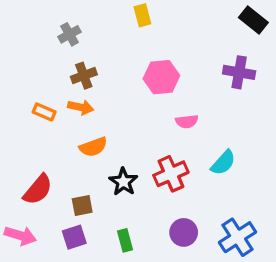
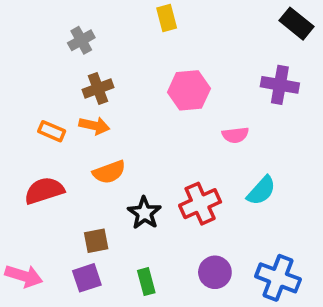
pink semicircle: (187, 121) -> (235, 135), moved
red semicircle: (38, 190) -> (44, 191), moved, turned -148
blue cross: (238, 237) -> (278, 278), turned -36

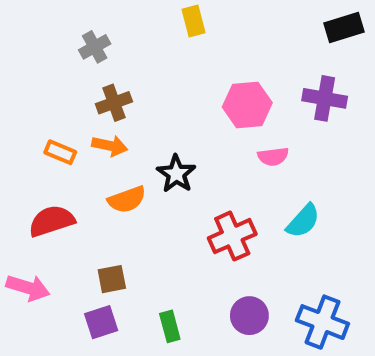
black rectangle: (297, 24) -> (344, 28), turned -56
pink hexagon: (189, 90) -> (247, 105), moved
black star: (144, 213) -> (176, 174), moved
pink arrow: (24, 276) -> (28, 288), moved

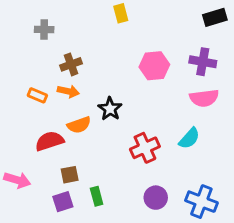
gray cross: (95, 47) -> (44, 29), moved, turned 30
pink semicircle: (273, 157) -> (204, 98), moved, size x1.5
red semicircle: (52, 221) -> (49, 141), moved
green rectangle: (170, 326) -> (97, 196), moved

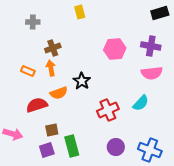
yellow rectangle: (121, 13) -> (80, 12), moved
orange arrow: (68, 91) -> (51, 68), turned -112
green rectangle: (97, 196) -> (72, 146), size x1.5

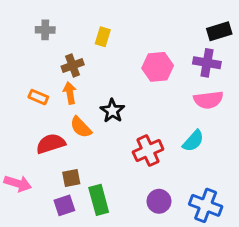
yellow rectangle: (80, 12) -> (103, 37), moved, turned 32
black rectangle: (160, 13) -> (219, 31), moved
orange semicircle: (59, 93) -> (81, 127), turned 66

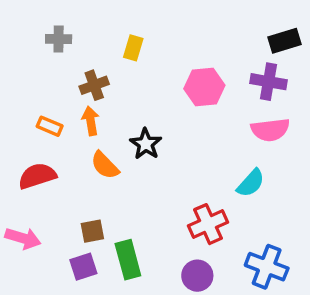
red semicircle: (51, 144) -> (37, 176), moved
red cross: (148, 151) -> (208, 224), moved
purple circle: (159, 201) -> (197, 276), moved

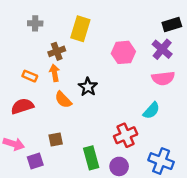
yellow rectangle: (133, 48) -> (80, 29), size x1.6
purple cross: (268, 82) -> (162, 49), turned 30
green rectangle: (128, 260) -> (91, 158), moved
purple square: (83, 267) -> (35, 161), moved

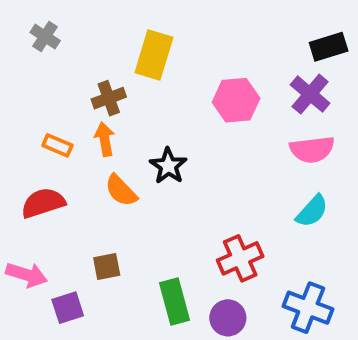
gray cross: (35, 23) -> (45, 36), moved, turned 32
cyan semicircle: (151, 111) -> (312, 211), moved

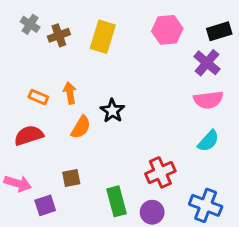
brown cross: (109, 98) -> (59, 35), moved
pink hexagon: (236, 100) -> (167, 30), moved
orange semicircle: (121, 191) -> (81, 127), turned -105

